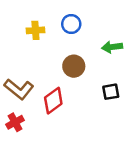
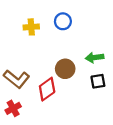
green arrow: (112, 47) -> (95, 57), moved
brown circle: (74, 66) -> (65, 69), moved

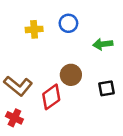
green arrow: (95, 57) -> (103, 44), moved
red cross: (13, 108) -> (14, 118), turned -35

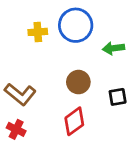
blue circle: (68, 23) -> (76, 25), size x1.6
red diamond: (51, 97) -> (74, 121), moved

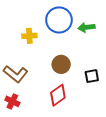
yellow cross: (38, 32) -> (29, 36), moved
green arrow: (114, 48) -> (86, 27), moved

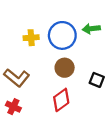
blue circle: (59, 20) -> (62, 35), moved
black square: (92, 76) -> (97, 80), turned 32

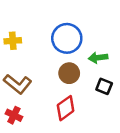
green arrow: (91, 29) -> (98, 58), moved
yellow cross: (31, 38) -> (13, 41), moved

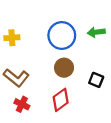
green arrow: (98, 58) -> (96, 32), moved
red cross: (14, 115) -> (22, 104), moved

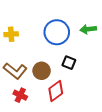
brown circle: (64, 68) -> (42, 71), moved
black square: (96, 80) -> (69, 63), moved

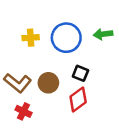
yellow cross: (11, 34) -> (31, 38), moved
red diamond: (56, 91) -> (78, 99), moved

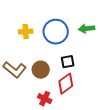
black square: (80, 73) -> (68, 62), turned -32
red cross: (23, 111) -> (45, 99), moved

